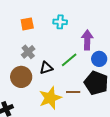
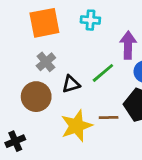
orange square: (27, 24) -> (44, 23), size x1.6

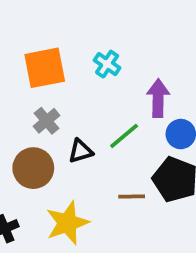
cyan cross: (90, 20) -> (107, 64), turned 30
yellow star: (77, 126) -> (67, 223), moved

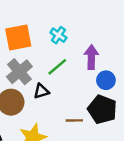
gray cross: (47, 121) -> (19, 72), size x1.5
green line: (124, 136) -> (57, 67), moved

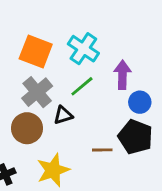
cyan cross: (58, 35) -> (83, 49), size x1.5
orange square: (18, 38) -> (36, 52), turned 32

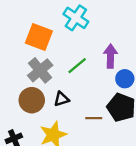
cyan cross: (83, 49) -> (76, 18), moved
black triangle: (63, 115) -> (62, 99), moved

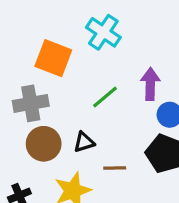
gray cross: (40, 70) -> (31, 103), moved, turned 30
brown line: (94, 118) -> (115, 168), moved

